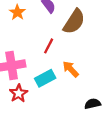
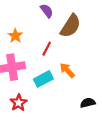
orange star: (17, 12) -> (15, 36), moved
red star: (19, 93) -> (19, 103), moved

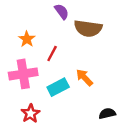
brown semicircle: (70, 26) -> (88, 28), turned 65
red line: (47, 49) -> (52, 54), moved

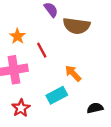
red line: (52, 54) -> (42, 50), turned -56
cyan rectangle: (58, 87) -> (57, 95), moved

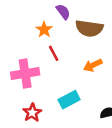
orange star: (17, 36) -> (44, 30), moved
orange arrow: (73, 73) -> (93, 65), moved, turned -72

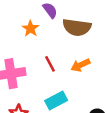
red line: (54, 53) -> (50, 64), moved

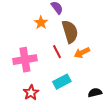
brown semicircle: (77, 27) -> (70, 32), moved, turned -115

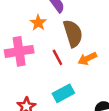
pink cross: (25, 60) -> (19, 51), moved

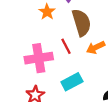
pink cross: (19, 51) -> (39, 58), moved

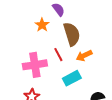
cyan rectangle: (72, 82) -> (72, 78), moved

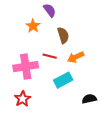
brown semicircle: (72, 34) -> (63, 35), size x0.7
red line: (58, 55) -> (50, 56), turned -48

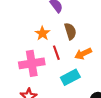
orange star: (33, 26) -> (42, 33), moved
red line: (50, 56) -> (56, 53), turned 56

